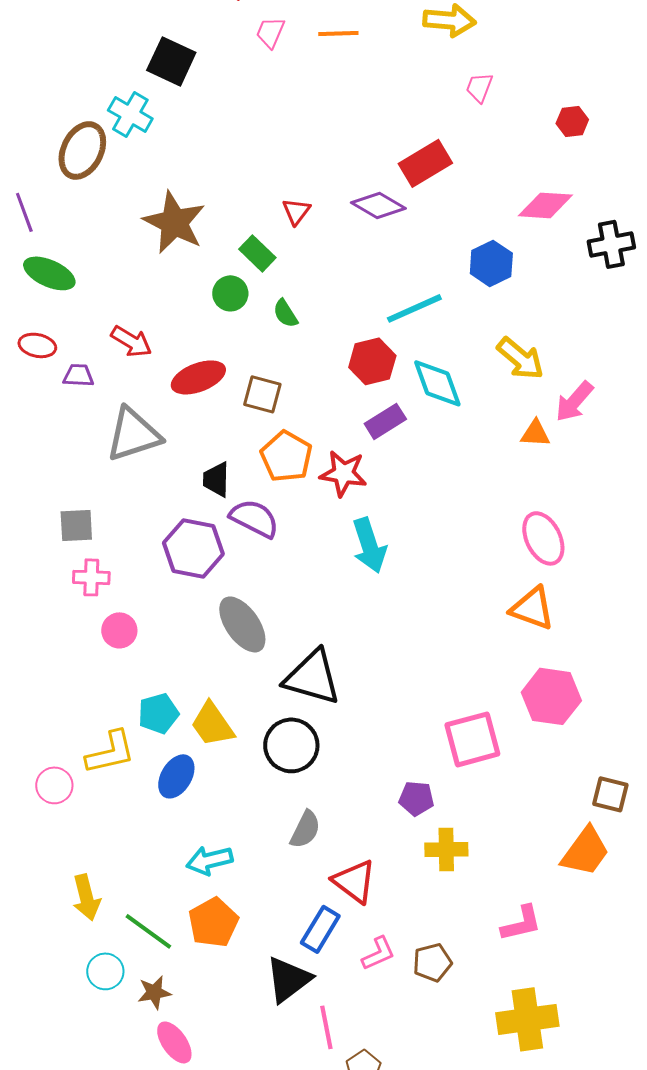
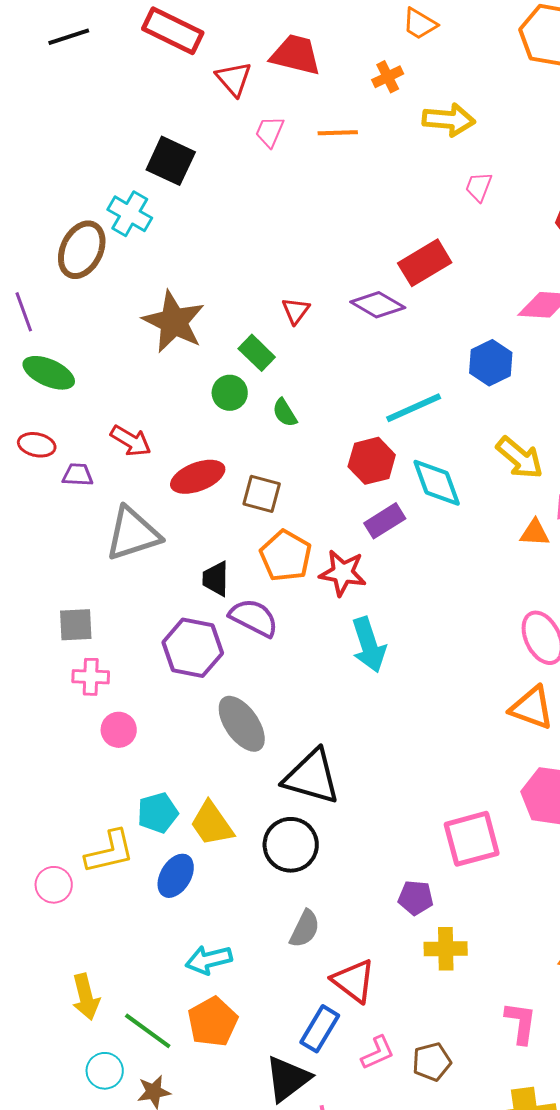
pink L-shape: (521, 923) -> (521, 1023), turned -69

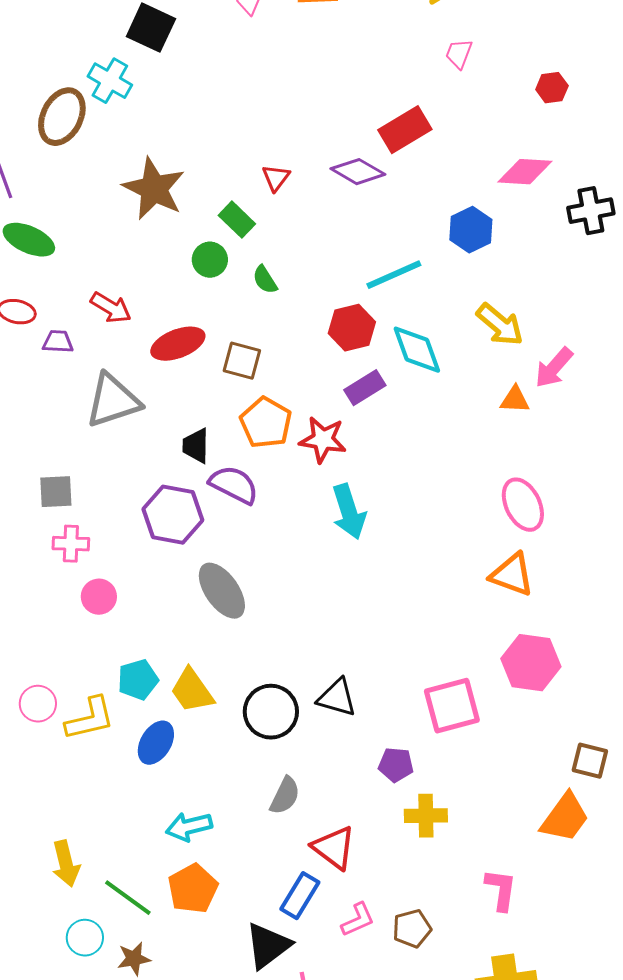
black triangle: (312, 777) -> (337, 698), moved, size x0.7
pink circle: (54, 885) -> (38, 704), moved

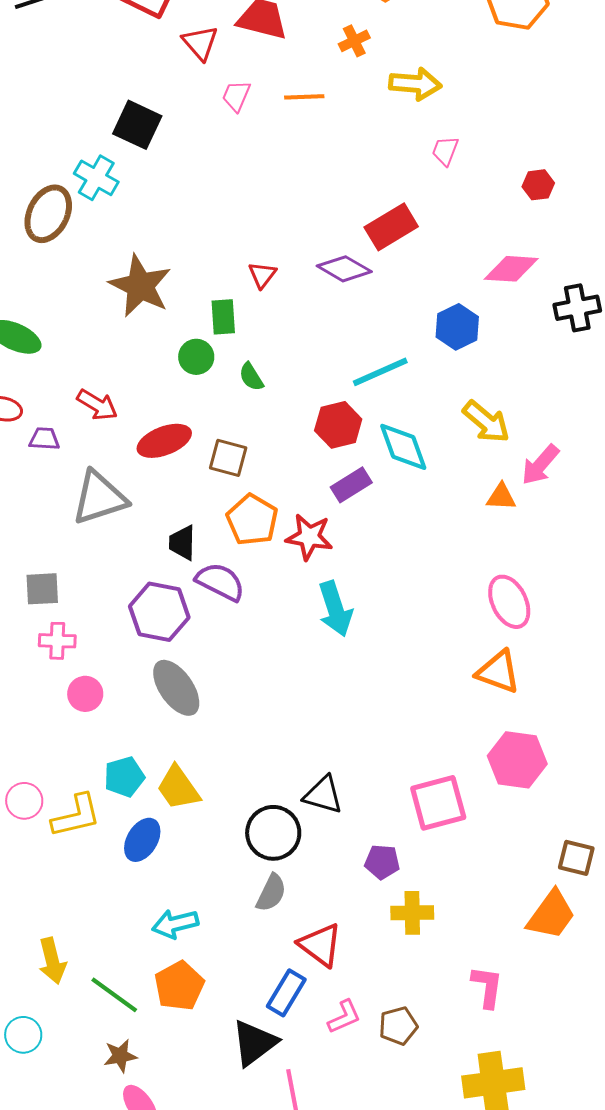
green rectangle: (237, 220) -> (223, 317), turned 42
gray ellipse: (222, 591) -> (176, 688), moved
black circle: (271, 712) -> (273, 833), moved
cyan circle: (85, 938) -> (23, 1035), moved

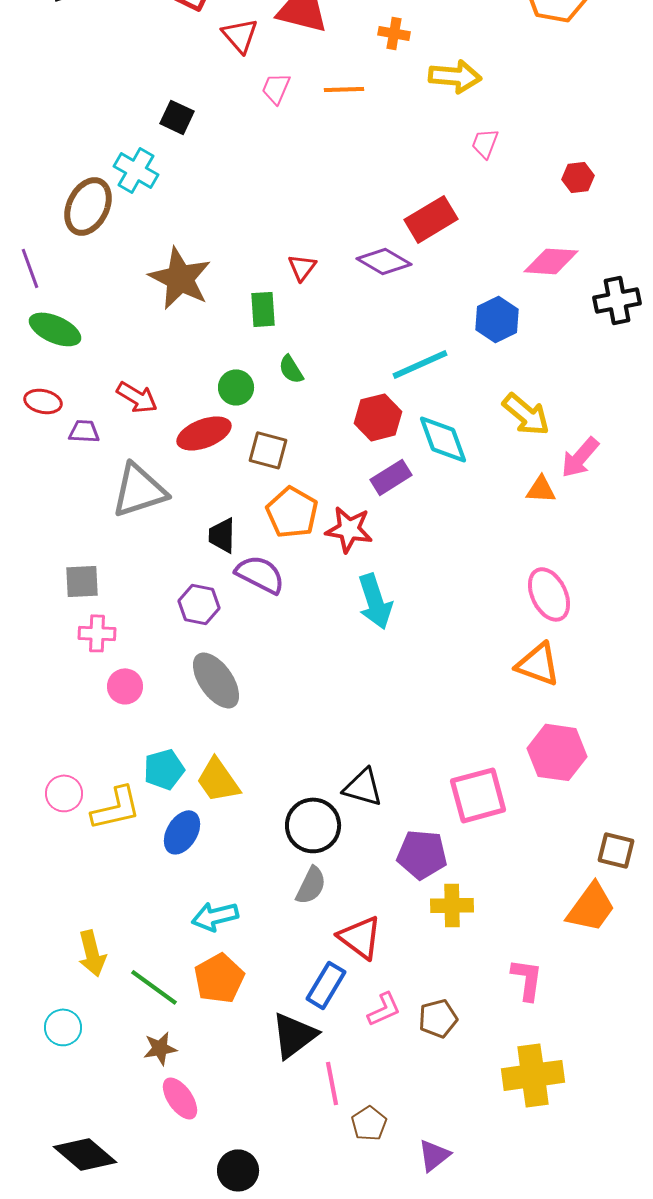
orange cross: (354, 41) -> (394, 33), turned 36
black square: (137, 125) -> (177, 117), size x0.7
green circle: (196, 357) -> (236, 387), moved
purple hexagon: (159, 612) -> (199, 604), size x0.7
purple pentagon: (382, 862) -> (422, 854), size x1.4

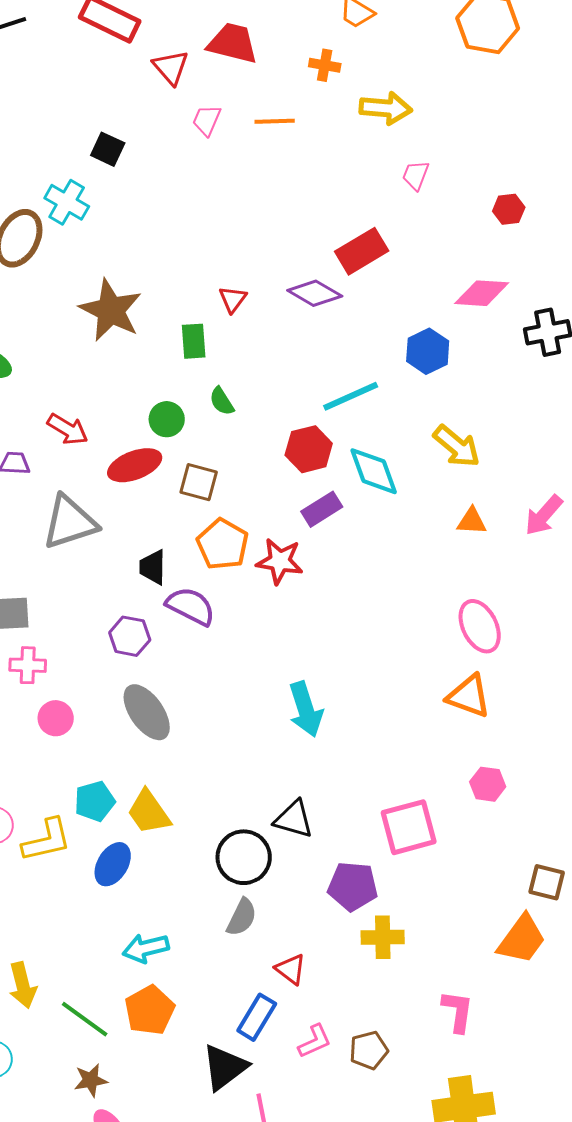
pink arrow: (580, 457) -> (544, 515), moved
cyan arrow: (375, 601) -> (306, 709), moved
pink hexagon: (557, 752) -> (488, 784), size x0.6
red triangle: (360, 937) -> (291, 969), size x0.7

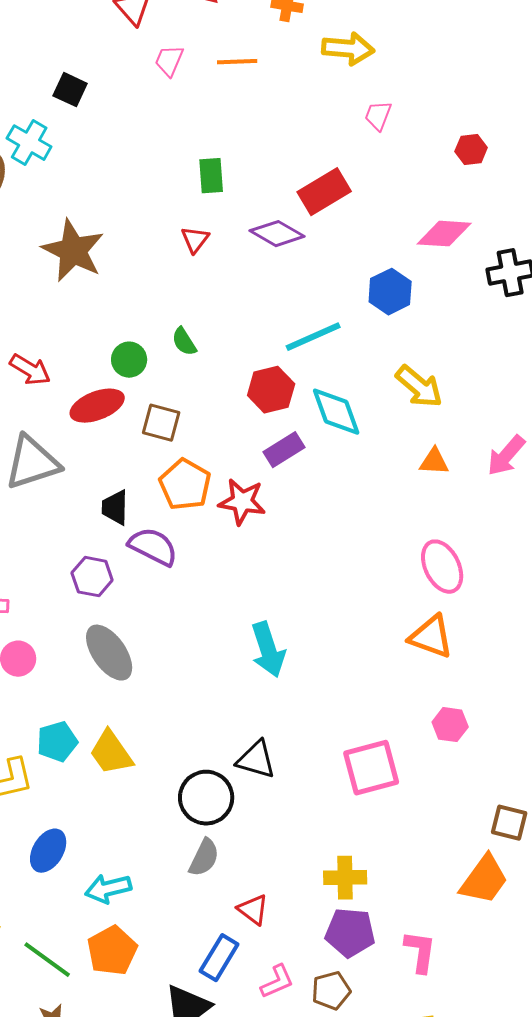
green rectangle: (194, 341) -> (211, 176), moved
blue ellipse: (113, 864) -> (48, 851), moved
purple pentagon: (353, 886) -> (350, 933), moved

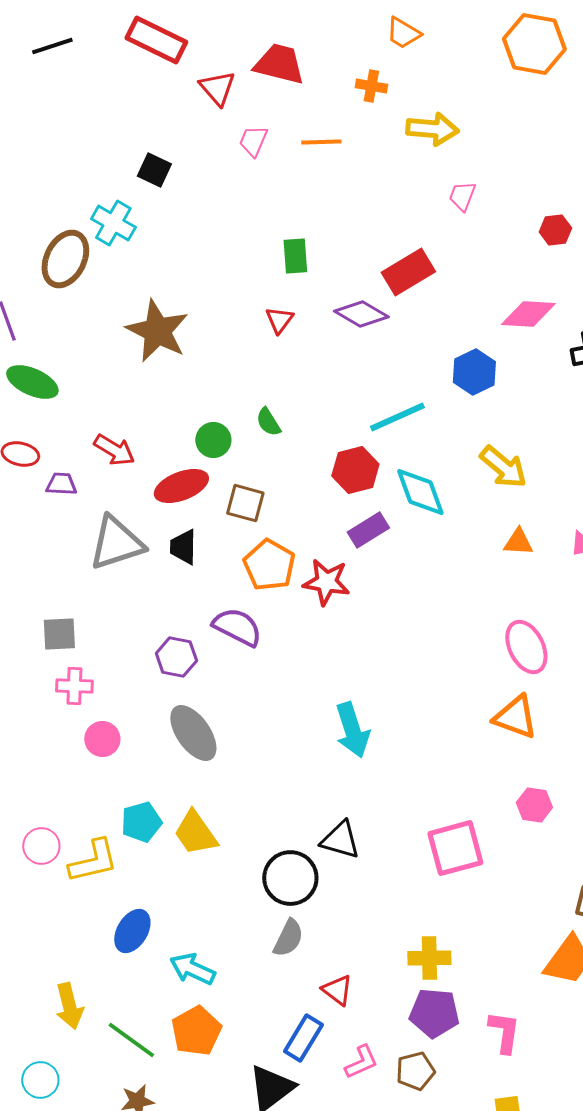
black trapezoid: (115, 508) -> (183, 547), moved
cyan arrow: (108, 889) -> (192, 969), turned 39

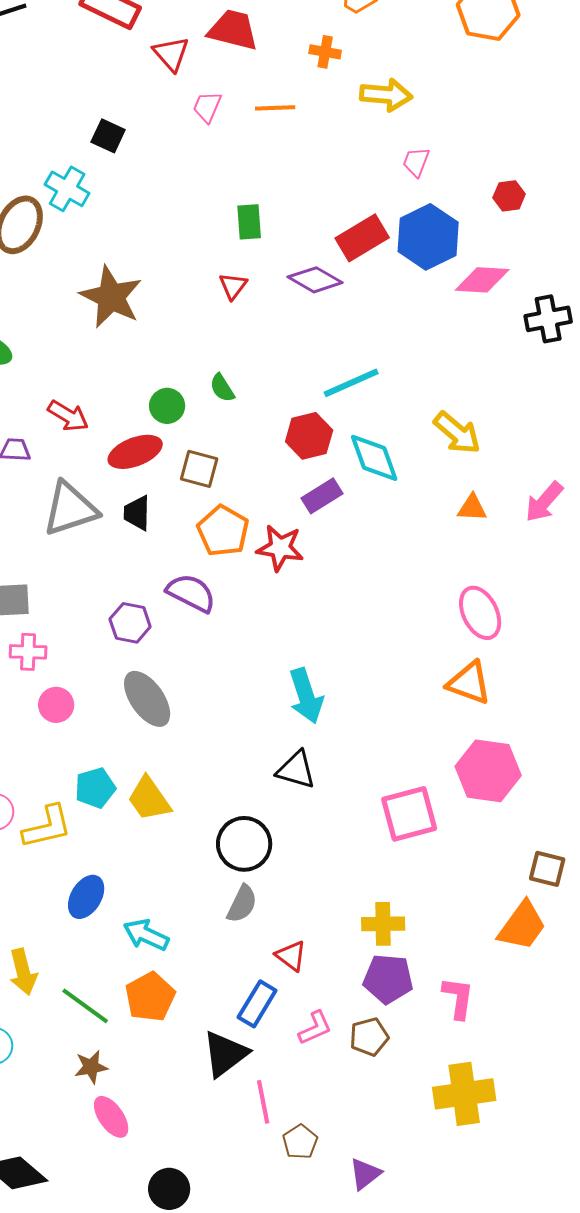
blue hexagon: (474, 372) -> (428, 237), moved, size x1.4
pink hexagon: (534, 805) -> (488, 771), size x1.8
black triangle: (340, 840) -> (296, 770), moved

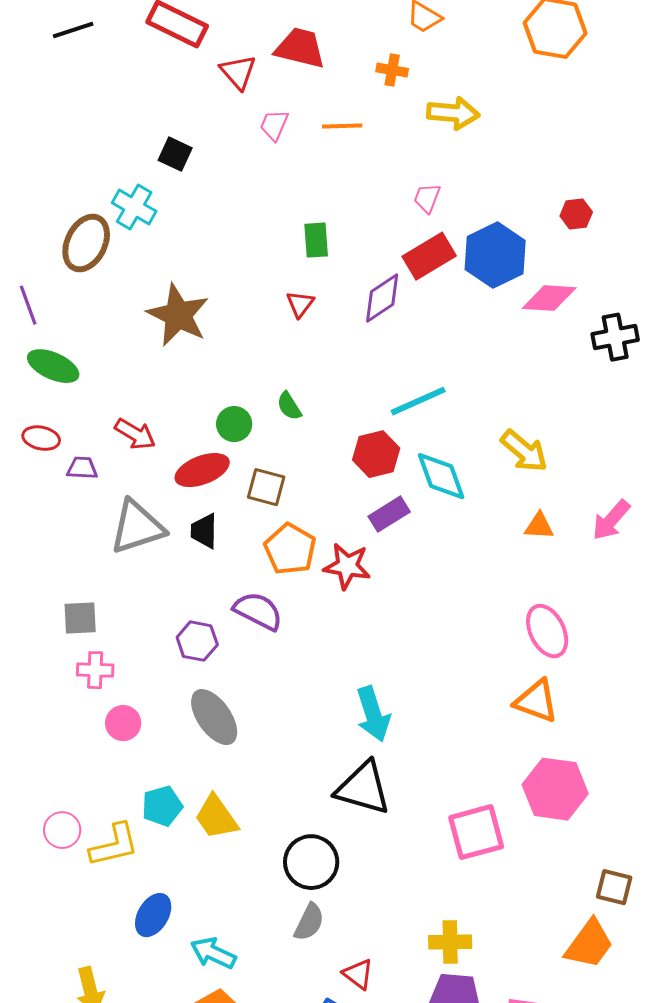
pink trapezoid: (416, 162) -> (427, 198), moved
purple diamond: (315, 280) -> (382, 298), turned -64
black triangle: (296, 770) -> (363, 788), size x1.4

